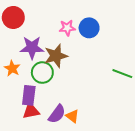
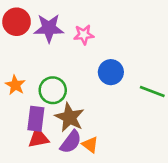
blue circle: (89, 28) -> (111, 72), moved
purple star: (32, 48) -> (49, 28), moved
brown star: (56, 56) -> (70, 117), moved, turned -30

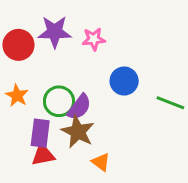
red circle: (17, 22) -> (18, 45), moved
purple semicircle: (71, 142) -> (79, 107), moved

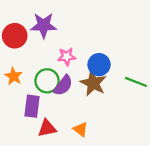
pink star: (94, 39) -> (67, 57), moved
brown star: (78, 132) -> (93, 83), moved
red triangle: (43, 155) -> (47, 128), moved

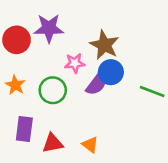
brown star: (93, 83) -> (104, 45), moved
purple semicircle: (63, 85) -> (97, 84), moved
purple rectangle: (32, 106) -> (24, 129), moved

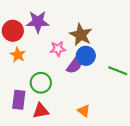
orange star: (15, 85) -> (18, 55), moved
green circle: (53, 90) -> (41, 83), moved
orange triangle: (90, 145) -> (84, 111), moved

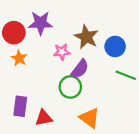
blue circle: (86, 56) -> (115, 46), moved
green circle: (41, 83) -> (70, 87), moved
orange triangle: (84, 111) -> (90, 118), size x1.5

